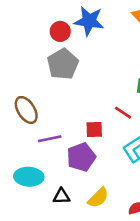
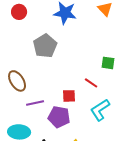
red circle: (60, 31) -> (19, 12), moved
purple pentagon: (81, 157) -> (59, 117), turned 30

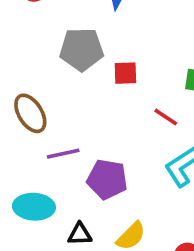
gray pentagon: (45, 46) -> (82, 49), turned 30
red square: (69, 96) -> (125, 73), moved

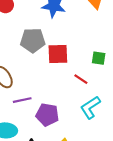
red square: (125, 73) -> (58, 54), size x1.5

